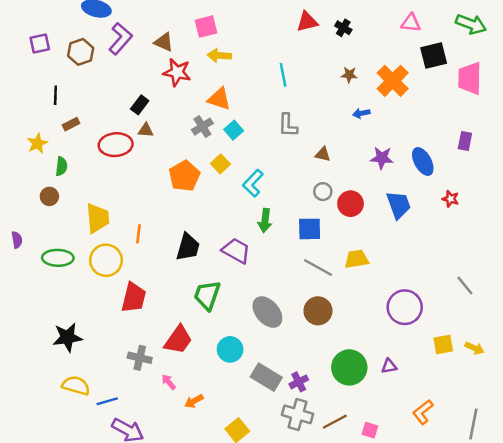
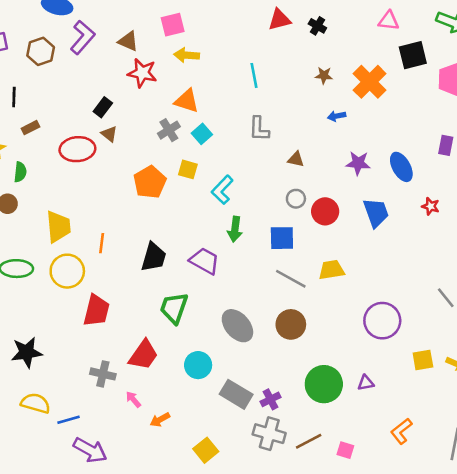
brown triangle: (146, 130) -> (109, 134), turned 35
yellow square: (220, 164) -> (188, 169), turned -30

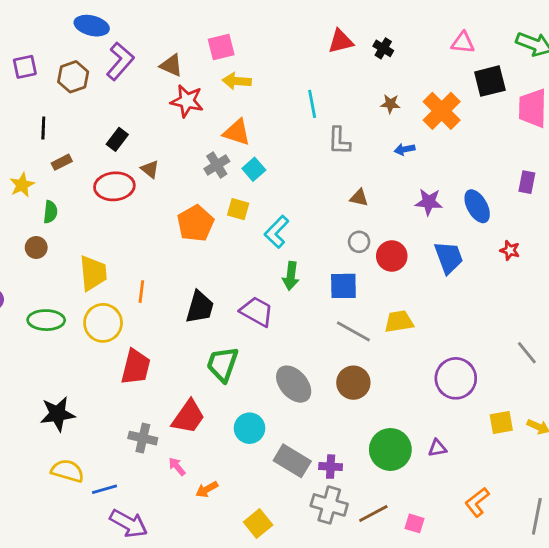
black rectangle: (103, 107) -> (117, 139), moved
gray L-shape: (259, 129) -> (339, 141), moved
purple cross: (270, 399) -> (331, 467), turned 30

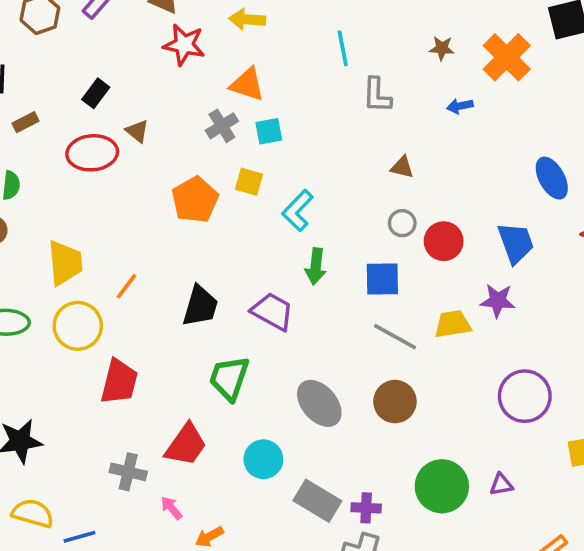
cyan square: (254, 169) -> (269, 131), turned 30
purple star: (429, 202) -> (498, 301), moved
orange line: (141, 292) -> (126, 286), turned 30

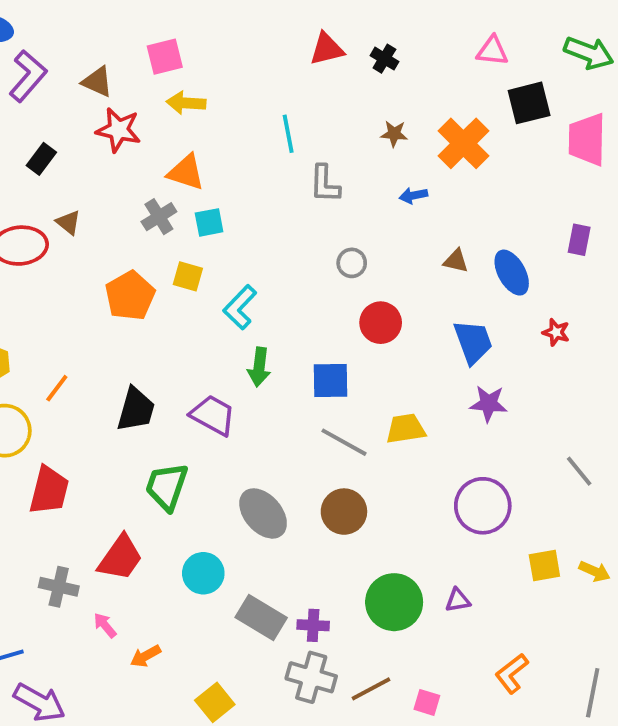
black rectangle: (96, 93) -> (41, 159), moved
brown triangle: (402, 167) -> (456, 261), moved
gray circle: (402, 223) -> (352, 263), moved
red circle: (444, 241) -> (381, 323), moved
purple star: (498, 301) -> (489, 404), moved

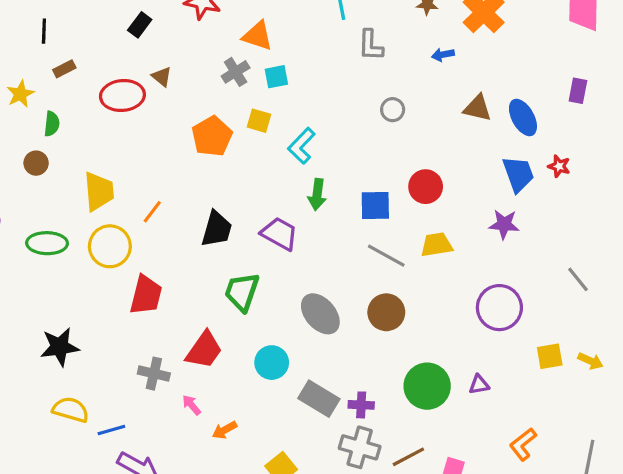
brown triangle: (456, 261) -> (477, 108), size x1.4
red circle: (381, 323) -> (426, 187), moved
blue trapezoid: (473, 342) -> (518, 174), moved

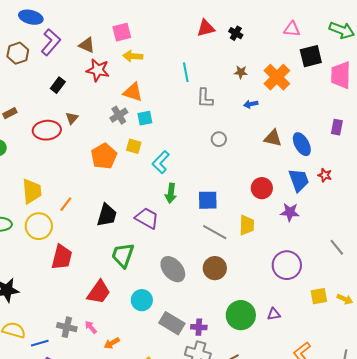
brown triangle: (162, 77) -> (72, 118), turned 32
red circle: (426, 187) -> (262, 188), moved
yellow trapezoid: (437, 245) -> (247, 225), turned 100
gray cross: (154, 374) -> (67, 327), moved

